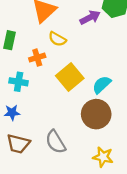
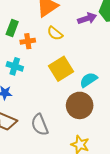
orange cross: (37, 58) -> (28, 41), moved

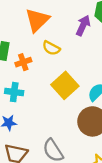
purple arrow: (87, 18) -> (83, 26), turned -36

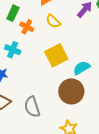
orange cross: (23, 62) -> (27, 27), turned 32

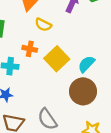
orange cross: (27, 27) -> (30, 49), moved

